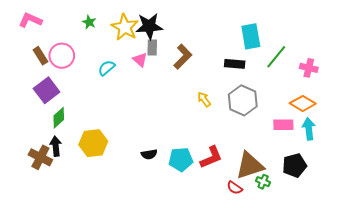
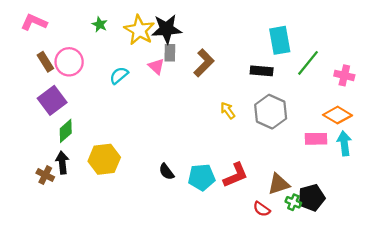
black semicircle: (149, 154) -> (166, 172), turned 63
brown cross: (40, 157) -> (45, 175), size x0.7
brown triangle: (250, 165) -> (279, 184), size x0.7
black pentagon: (295, 165) -> (311, 198), moved

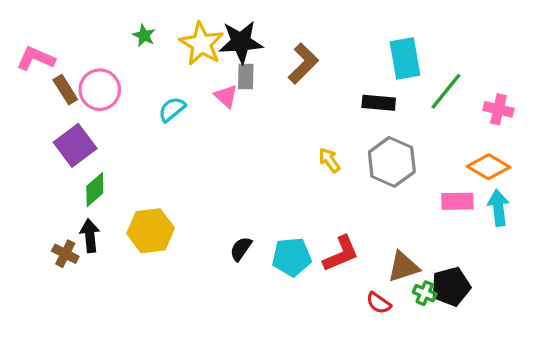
pink L-shape: (34, 22) -> (36, 58), moved
brown L-shape: (204, 63) -> (303, 63), moved
black semicircle: (166, 172) -> (241, 249), turned 72

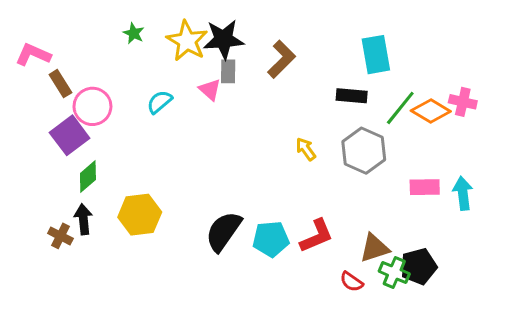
pink circle: (100, 90) -> (92, 106), moved
green line: (446, 91) -> (400, 108), moved
orange diamond: (489, 167) -> (431, 111), moved
black semicircle: (241, 249) -> (224, 231), size x1.8
green cross: (425, 293) -> (394, 273), size x1.4

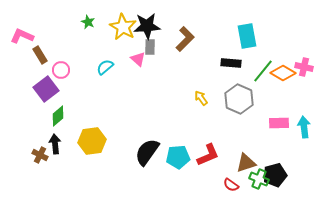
pink circle: (92, 106) -> (61, 70), size x0.7

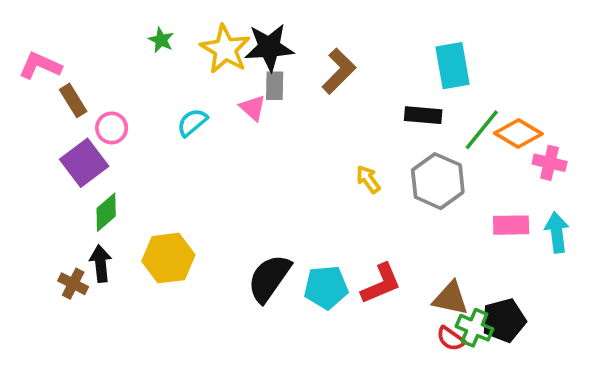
pink cross: (304, 67) -> (550, 163), moved
brown triangle: (246, 163) -> (451, 298), turned 30
red semicircle: (231, 185) -> (451, 339), moved

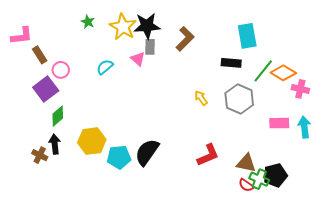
pink L-shape: (40, 66) -> (22, 36), turned 150
cyan pentagon: (326, 287) -> (119, 157), moved

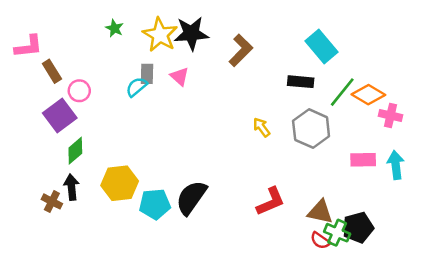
cyan rectangle: (247, 36) -> (321, 46), turned -30
gray rectangle: (150, 47) -> (147, 74), moved

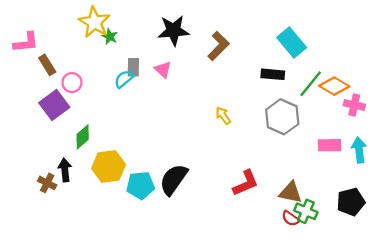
green star: (114, 28) -> (110, 36), moved
yellow star: (160, 35) -> (94, 22), moved
yellow arrow: (262, 127) -> (223, 116), moved
green diamond: (75, 151) -> (83, 137), moved
black pentagon: (358, 228) -> (351, 202), moved

